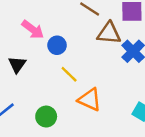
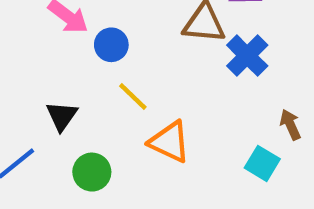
black triangle: (17, 65) -> (62, 116), moved

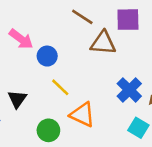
blue cross: (247, 56) -> (129, 90), moved
green circle: (92, 172) -> (48, 130), moved

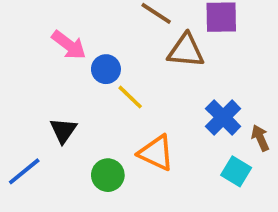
yellow line: (60, 87) -> (130, 97), moved

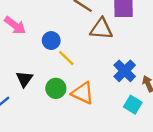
pink arrow: (69, 45) -> (15, 25), moved
green circle: (108, 175) -> (56, 88), moved

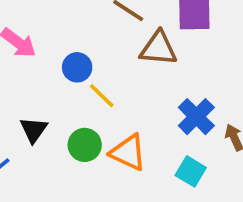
cyan square: (133, 105) -> (191, 171), moved

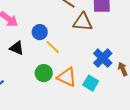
black triangle: (34, 130) -> (17, 48), moved, turned -42
cyan square: (191, 171) -> (91, 83), moved

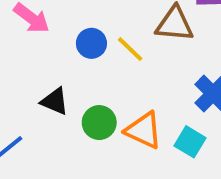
yellow line: (53, 47) -> (130, 49), moved
black triangle: (17, 48) -> (55, 101), moved

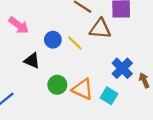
black triangle: (55, 101) -> (32, 61), moved

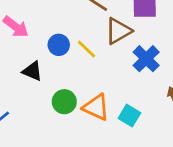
brown triangle: (100, 29) -> (118, 31), turned -35
blue cross: (122, 68) -> (146, 59), moved

